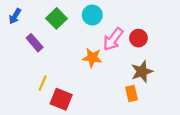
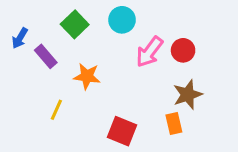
blue arrow: (15, 16) -> (20, 38), moved
orange star: (92, 58) -> (87, 76), moved
red square: (61, 99) -> (122, 131), moved

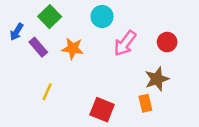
green square: (75, 24) -> (50, 17), moved
red circle: (183, 50) -> (167, 42), moved
orange star: (87, 76) -> (73, 48), moved

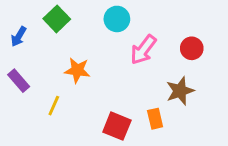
purple rectangle: (38, 47) -> (19, 81), moved
orange star: (73, 48) -> (77, 70), moved
orange rectangle: (145, 103) -> (155, 119), moved

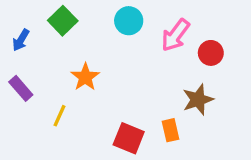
pink arrow: (143, 50) -> (175, 35), moved
orange star: (77, 70) -> (85, 77), turned 30

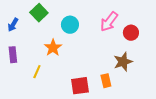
cyan circle: (129, 21) -> (70, 25), moved
purple rectangle: (21, 88) -> (13, 55), turned 35
red square: (129, 138) -> (80, 86), turned -30

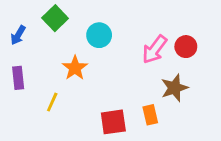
pink arrow: (109, 22) -> (155, 49), moved

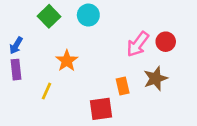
blue arrow: (18, 35) -> (16, 45), moved
cyan circle: (99, 35) -> (88, 15), moved
orange rectangle: (150, 115) -> (123, 86), moved

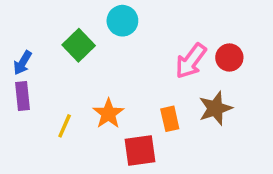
green square: (49, 16) -> (79, 45), moved
orange star: (67, 61) -> (108, 114), moved

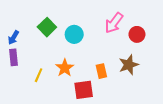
cyan circle: (122, 21) -> (74, 34), moved
pink arrow: (191, 61) -> (114, 23), moved

